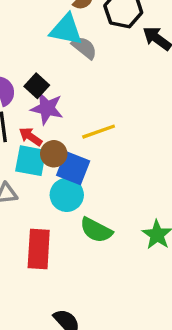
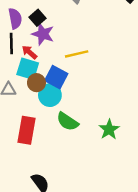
brown circle: (54, 154) -> (36, 83), moved

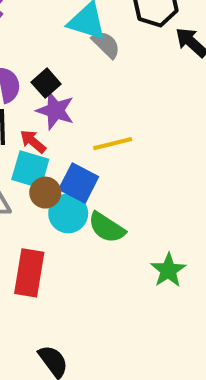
green semicircle: (67, 122) -> (107, 227), moved

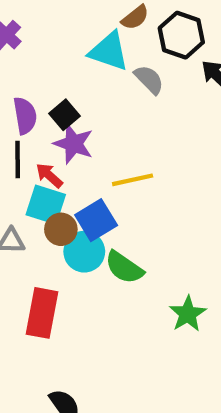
gray semicircle: (106, 44) -> (149, 80), moved
blue square: (79, 183) -> (96, 220), turned 30

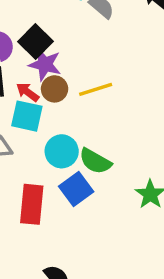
black square: (65, 115) -> (35, 42), size x1.4
blue square: (96, 220) -> (76, 189), moved
brown circle: (61, 229) -> (55, 89), moved

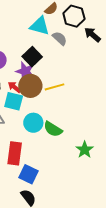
black square: (35, 42) -> (32, 57), moved
brown circle: (55, 89) -> (30, 86), size x1.5
blue square: (76, 189) -> (28, 174), moved, turned -30

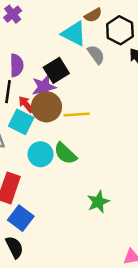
purple star: (25, 71) -> (44, 87), turned 30
green semicircle: (53, 129) -> (65, 153), moved

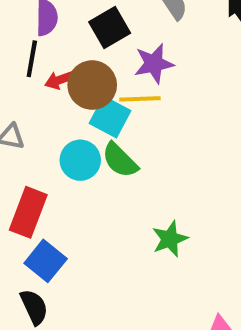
purple star: (44, 87) -> (154, 64), moved
red arrow: (26, 104) -> (60, 80), turned -72
cyan square: (21, 122) -> (110, 117), moved

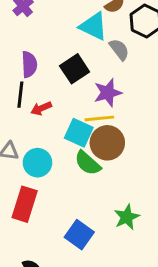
brown circle: (92, 85) -> (107, 143), moved
cyan circle: (80, 160) -> (37, 163), moved
blue square: (46, 261) -> (79, 235), moved

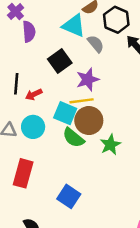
purple semicircle: (29, 64) -> (29, 32), moved
cyan circle: (37, 163) -> (33, 127), moved
green star: (127, 217) -> (110, 145), moved

